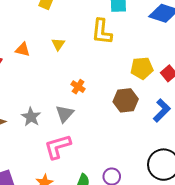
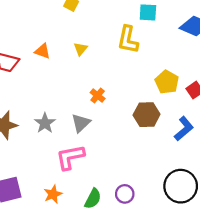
yellow pentagon: (142, 68) -> (167, 82), turned 30

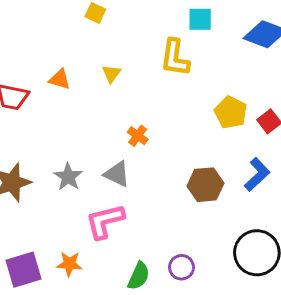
brown hexagon: (147, 115) -> (205, 185), moved
gray triangle: (81, 123) -> (117, 174), turned -48
orange star: (53, 194) -> (69, 264), moved, turned 30

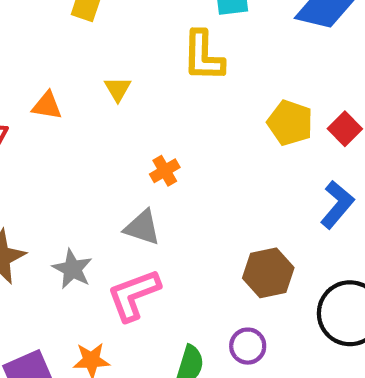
orange cross: (138, 136) -> (165, 171), turned 30
gray star: (68, 177) -> (72, 269), moved
brown hexagon: (205, 185) -> (268, 273), moved

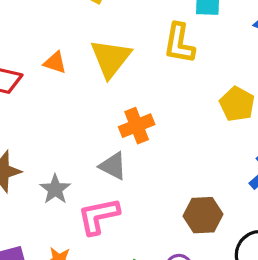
yellow triangle: (118, 89) -> (111, 58), size x2.0
orange cross: (165, 171) -> (137, 126), size x1.5

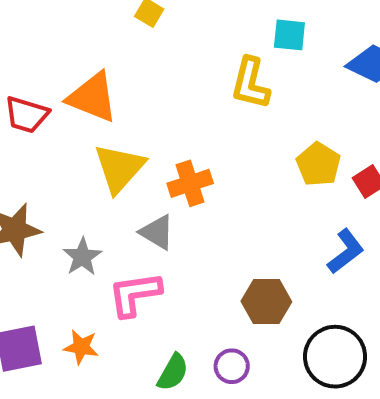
yellow triangle: (111, 58) -> (119, 168), moved
orange triangle: (55, 63) -> (92, 97), size x1.8

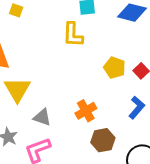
orange cross: (190, 183) -> (86, 111), moved

